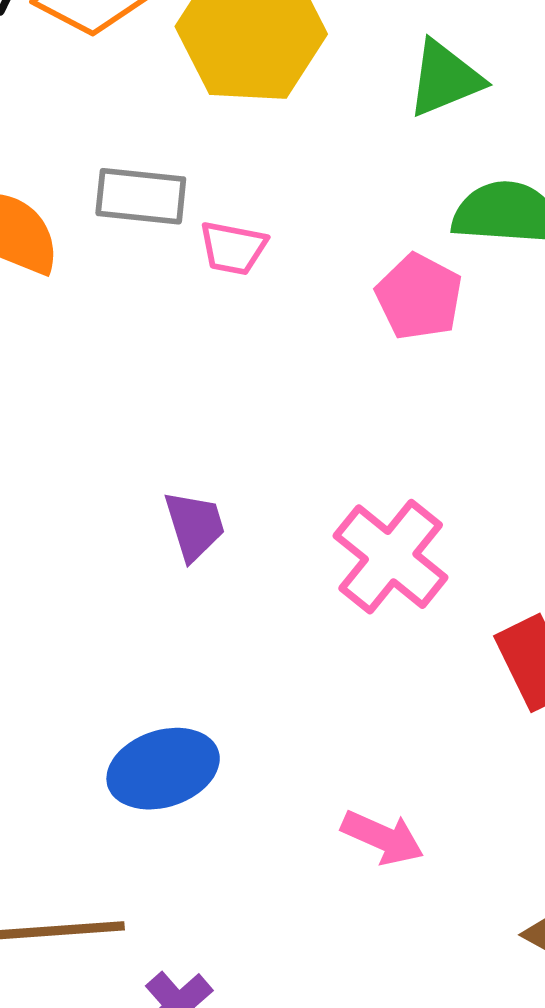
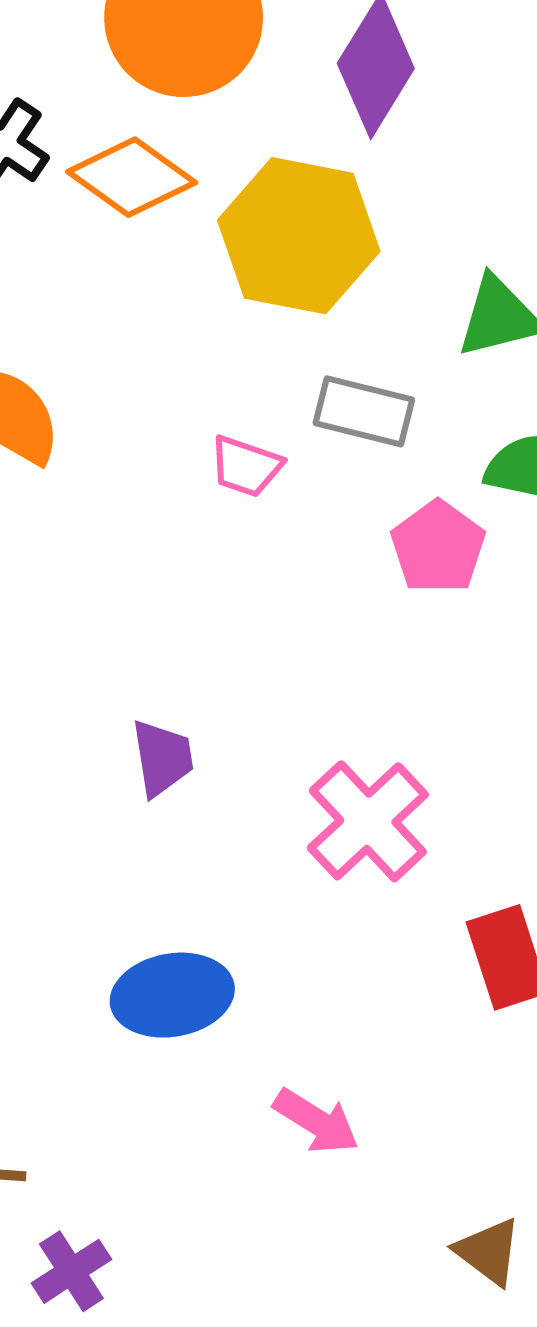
gray rectangle: (141, 196) -> (364, 411), moved
blue ellipse: (163, 769) -> (172, 995), moved

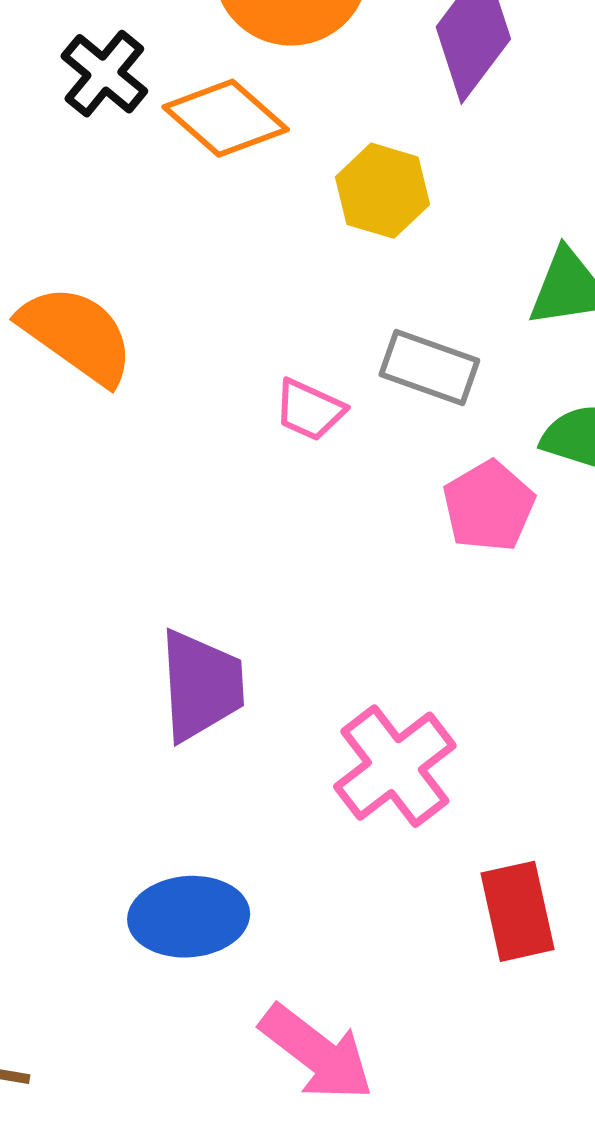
yellow hexagon: (299, 236) -> (383, 191), size x0.6
purple trapezoid: (162, 758) -> (201, 685), size x1.5
pink arrow: (316, 1121) -> (317, 1053), size x1.4

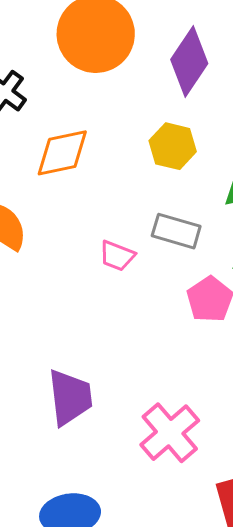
orange diamond: (226, 118) -> (62, 153), moved, turned -50
yellow hexagon: (383, 191) -> (173, 146), moved

